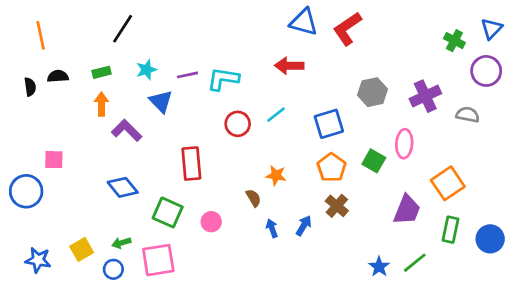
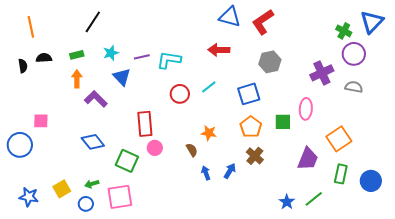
blue triangle: (491, 29) -> (372, 22), size x1.4
purple circle: (486, 71) -> (354, 54), moved
gray hexagon: (372, 92) -> (270, 62), moved
green square: (374, 161) -> (283, 122), turned -30
pink circle: (211, 222) -> (155, 148), moved

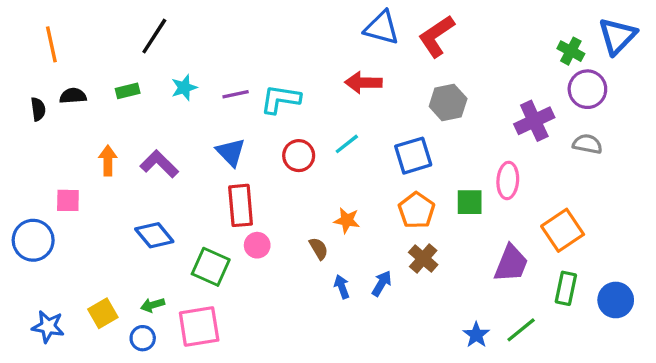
blue triangle: (122, 77) -> (231, 152), moved
orange arrow: (77, 79) -> (108, 161), moved

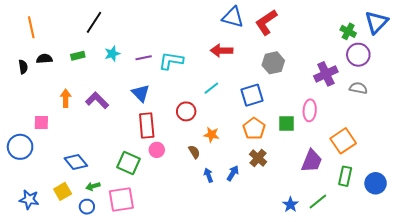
red circle: (299, 156) -> (186, 111), moved
blue diamond: (154, 235) -> (76, 162), moved

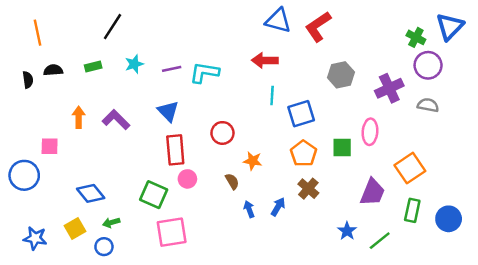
gray hexagon: (273, 63) -> (341, 75), moved
cyan line: (211, 88) -> (272, 95), moved, turned -49
pink square: (121, 199) -> (172, 232), moved
blue star: (290, 205) -> (347, 231), moved

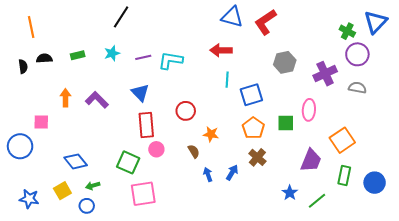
black line: (112, 27) -> (121, 17), moved

